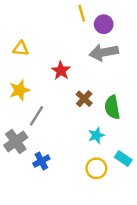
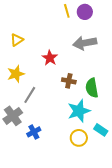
purple circle: (104, 24) -> (85, 12), moved
yellow triangle: (21, 49) -> (17, 40), turned -40
brown cross: (84, 99) -> (69, 81), turned -32
cyan star: (96, 135) -> (79, 111), size x1.6

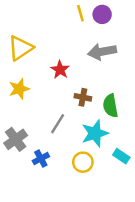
yellow triangle: (17, 40) -> (20, 48), size x1.6
gray line: (30, 95) -> (58, 124), moved
yellow circle: (79, 138) -> (83, 162), moved

